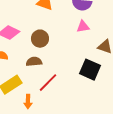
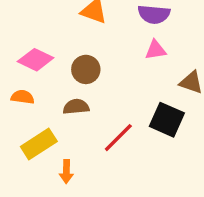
red line: (48, 83) -> (118, 138), moved

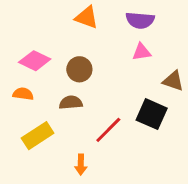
orange arrow: (66, 172) -> (81, 165), moved

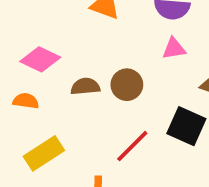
brown circle: (79, 69) -> (127, 85), moved
brown semicircle: (71, 102) -> (85, 86), moved

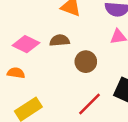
brown semicircle: (85, 86) -> (60, 40), moved

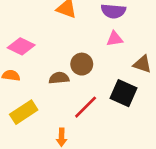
brown semicircle: (60, 40) -> (59, 78), moved

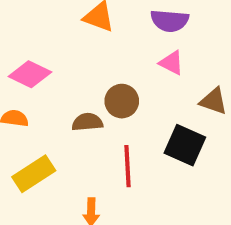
pink triangle: (115, 39) -> (171, 63), turned 36
red line: (86, 107) -> (127, 166), turned -48

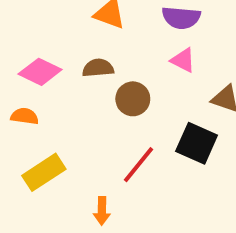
brown semicircle: (87, 122) -> (98, 68), moved
red line: (127, 166) -> (139, 165), turned 42

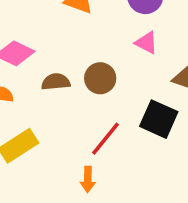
brown semicircle: (98, 68) -> (56, 82), moved
orange arrow: (102, 211) -> (88, 179), moved

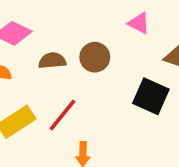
red line: (106, 139) -> (62, 115), moved

